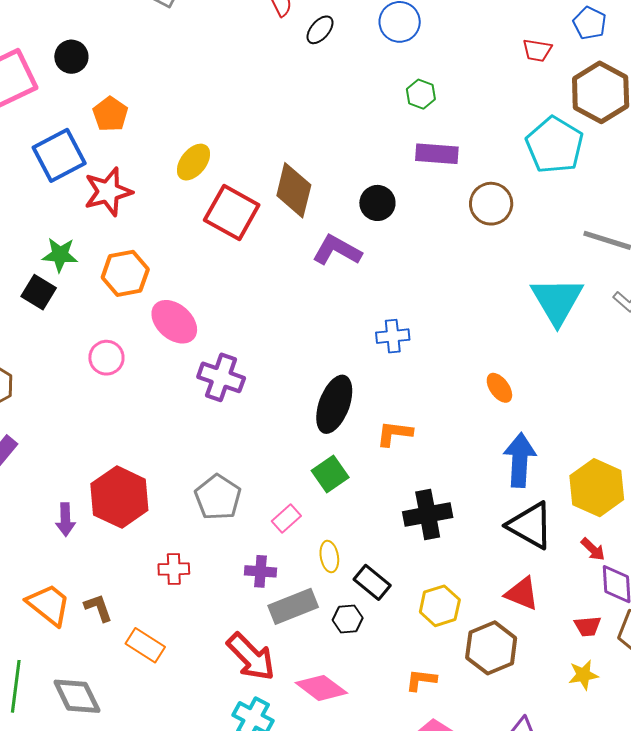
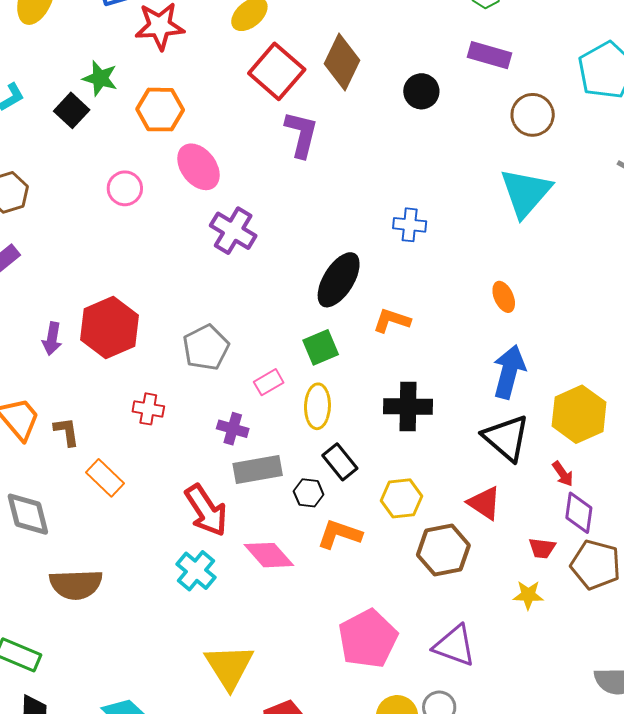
purple L-shape: (337, 250) -> (301, 134), moved, turned 63
cyan triangle: (557, 301) -> (526, 193), moved
yellow ellipse: (329, 557) -> (317, 406), moved, size x1.4
orange L-shape: (421, 680) -> (339, 534), moved, size x1.4

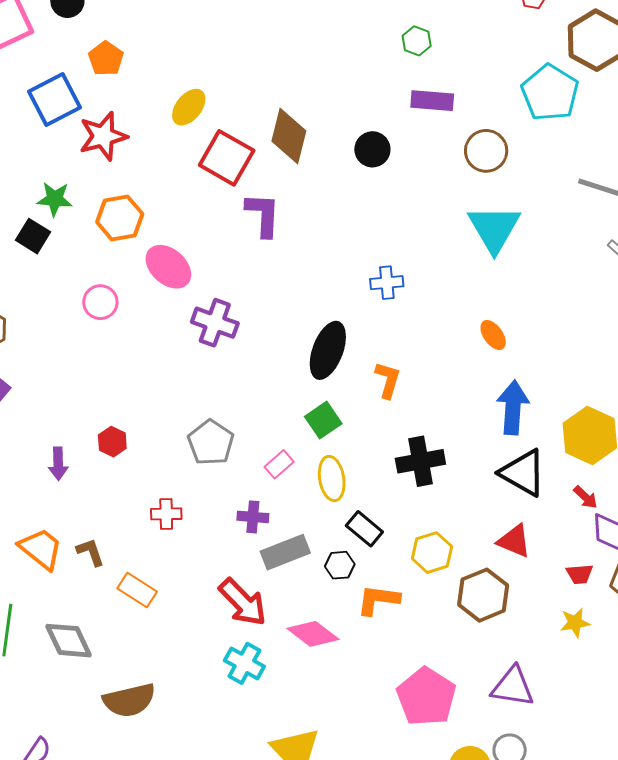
orange L-shape: (392, 320) -> (388, 380), turned 99
red hexagon: (109, 328) -> (112, 442), size x0.5

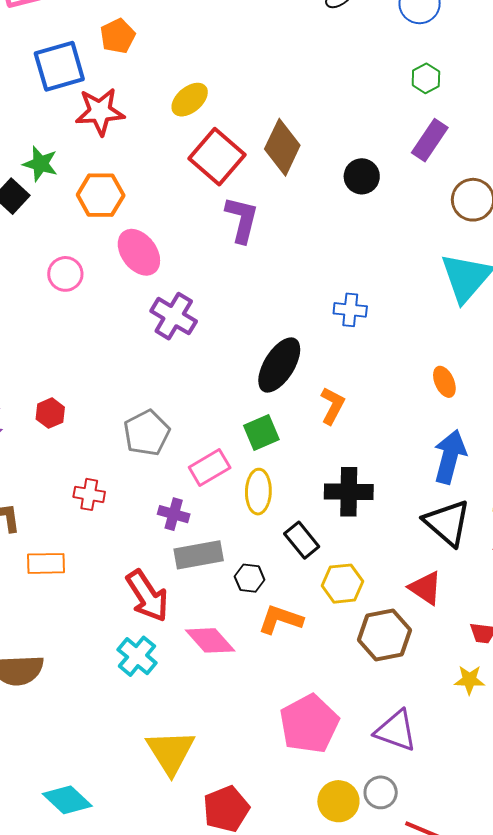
purple rectangle: (432, 101) -> (430, 140), turned -72
pink rectangle: (279, 464) -> (210, 467), size x1.4
black rectangle: (364, 529) -> (302, 540), moved
orange rectangle: (137, 590) -> (46, 563), turned -45

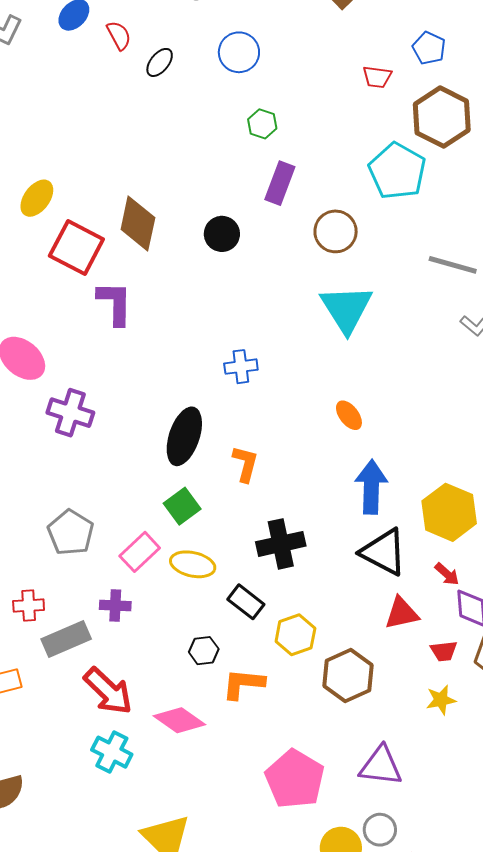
yellow ellipse: (258, 492) -> (193, 564), turned -66
gray rectangle: (199, 555) -> (66, 639), moved
red triangle: (425, 588) -> (402, 613), moved, turned -33

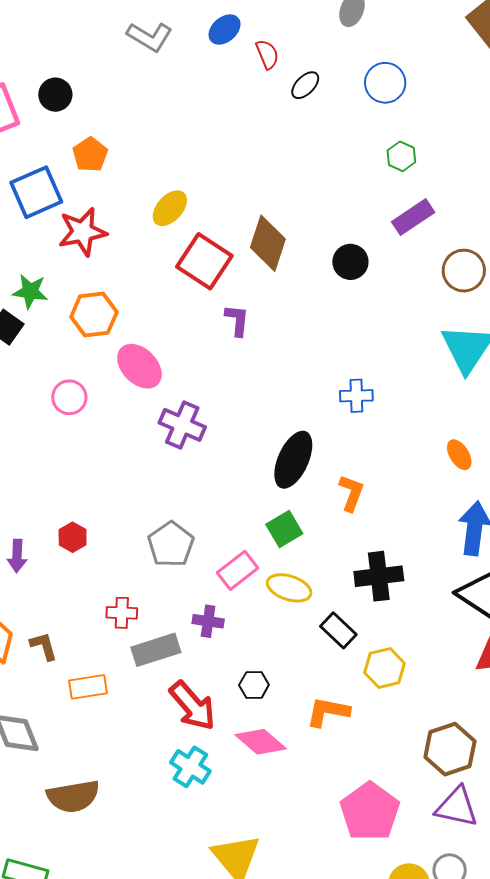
purple rectangle: (280, 183) -> (413, 217), turned 30
purple L-shape: (115, 303) -> (237, 320), size x0.7
black hexagon: (204, 651) -> (254, 685), moved
brown hexagon: (348, 675) -> (450, 749), moved

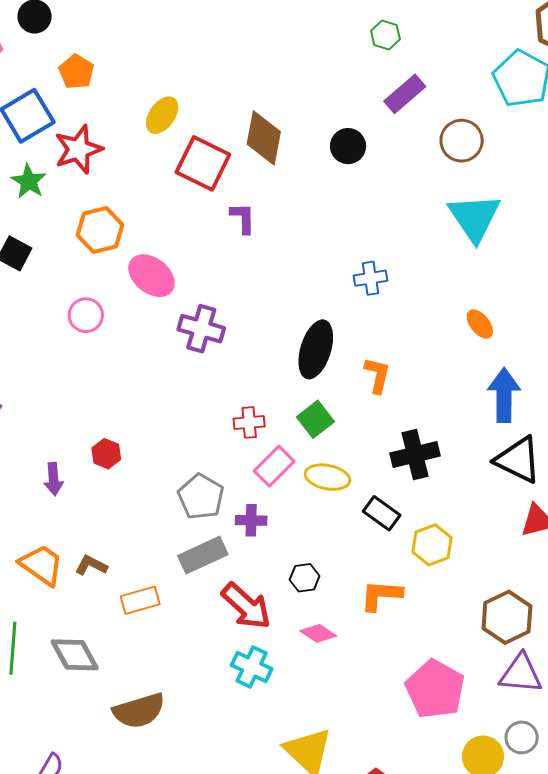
green star: (30, 291) -> (29, 181), moved, turned 30
gray pentagon: (171, 544) -> (201, 497), moved
red cross: (122, 613) -> (249, 422), moved
brown L-shape: (44, 646) -> (91, 565), turned -40
pink diamond: (261, 742) -> (318, 633), size x0.7

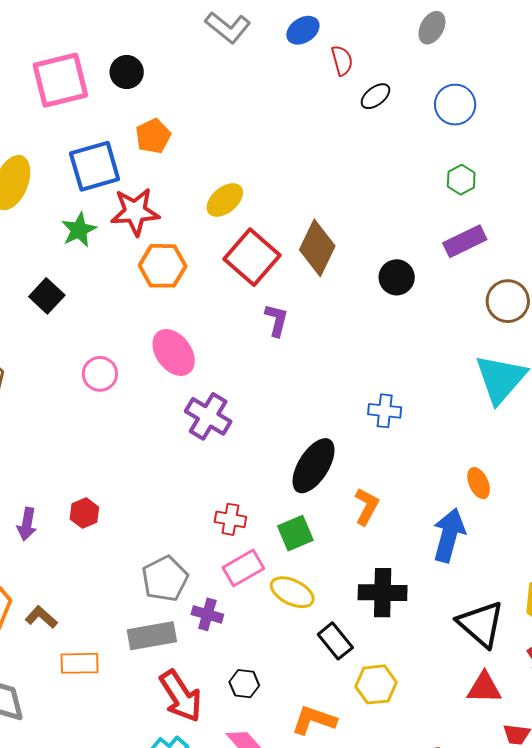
orange hexagon: (100, 230) -> (163, 266), moved
blue arrow: (504, 395) -> (449, 535), moved

